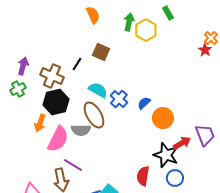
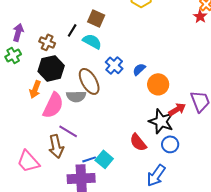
brown cross: (52, 76) -> (47, 42), size x0.7
cyan semicircle: (98, 90) -> (92, 41), moved
red semicircle: (143, 176) -> (138, 142), turned -48

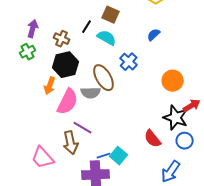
blue semicircle: (139, 69) -> (154, 35), moved

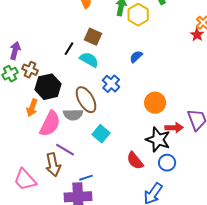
brown cross: (62, 39) -> (30, 70), moved
red arrow: (192, 106) -> (174, 128), turned 30
cyan square: (119, 156) -> (101, 134), moved

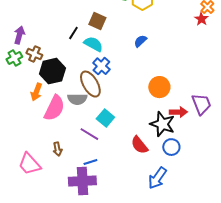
blue cross: (111, 84) -> (101, 66), moved
purple line: (65, 150) -> (89, 134), moved
brown arrow: (53, 165) -> (57, 149), size x0.6

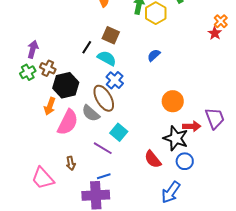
gray semicircle: (77, 99) -> (91, 113), turned 42

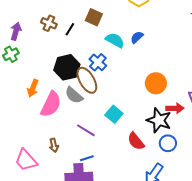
cyan semicircle: (107, 58) -> (115, 40), moved
brown cross: (48, 68) -> (49, 23), moved
black hexagon: (66, 85) -> (67, 67), moved
cyan square: (119, 132) -> (114, 114), moved

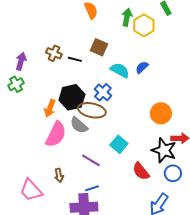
black line: (70, 29) -> (75, 59), turned 72
brown ellipse: (87, 80) -> (92, 110), turned -48
orange arrow: (33, 88) -> (50, 108), moved

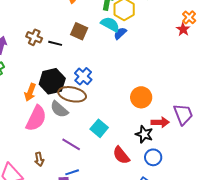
blue semicircle: (142, 67) -> (120, 33), moved
cyan semicircle: (120, 70) -> (110, 24), moved
black star: (164, 150) -> (144, 134), size x0.7

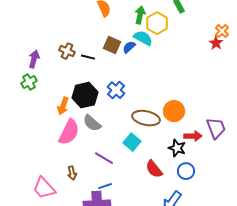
blue semicircle: (120, 33) -> (129, 47), moved
brown ellipse: (72, 94) -> (146, 118), moved

